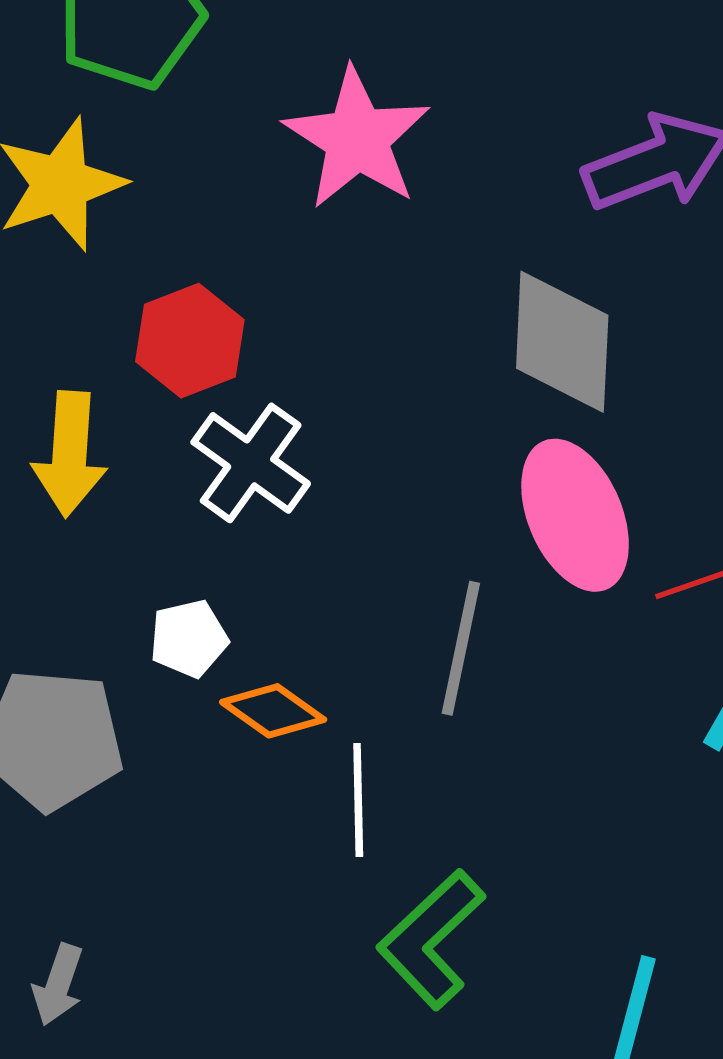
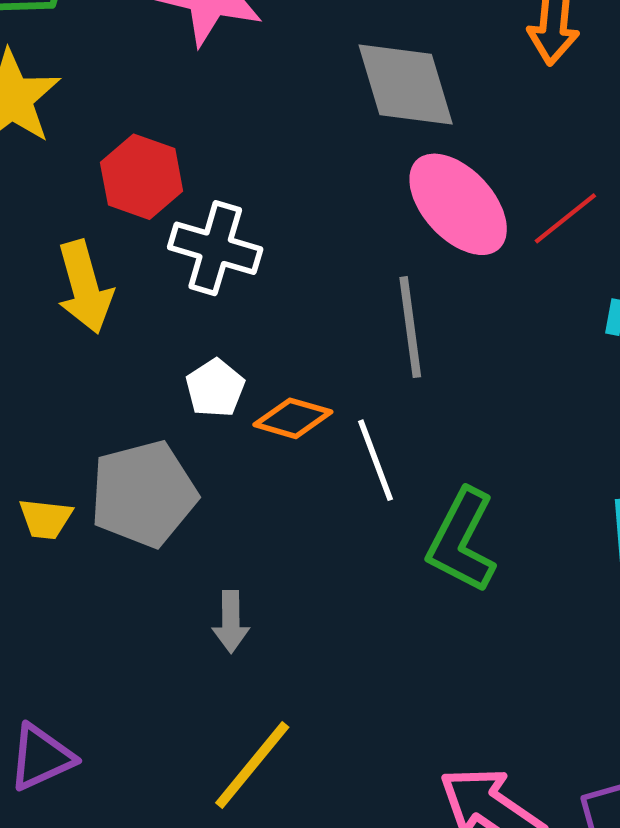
gray arrow: (58, 985) -> (231, 622), moved

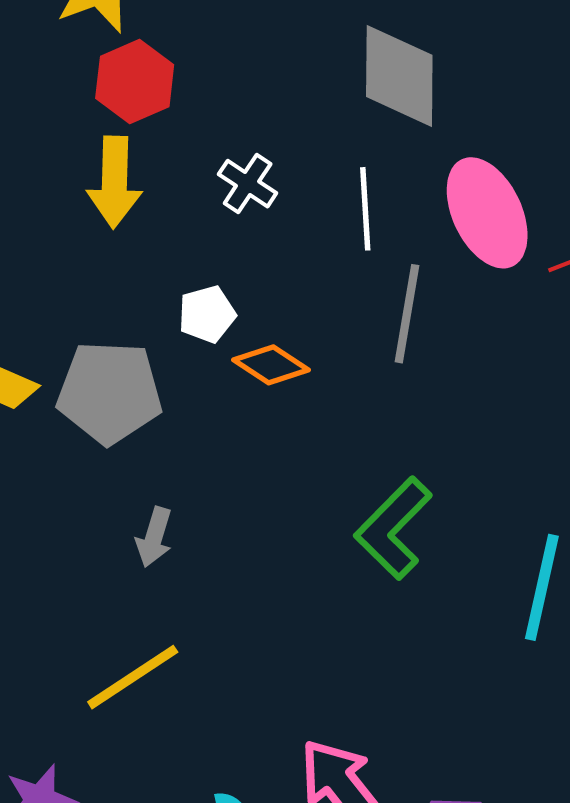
gray diamond: (406, 85) -> (399, 76), moved
red hexagon: (142, 177) -> (135, 81), moved
white cross: (215, 248) -> (248, 184), size x0.7
white line: (376, 460) -> (365, 209), moved

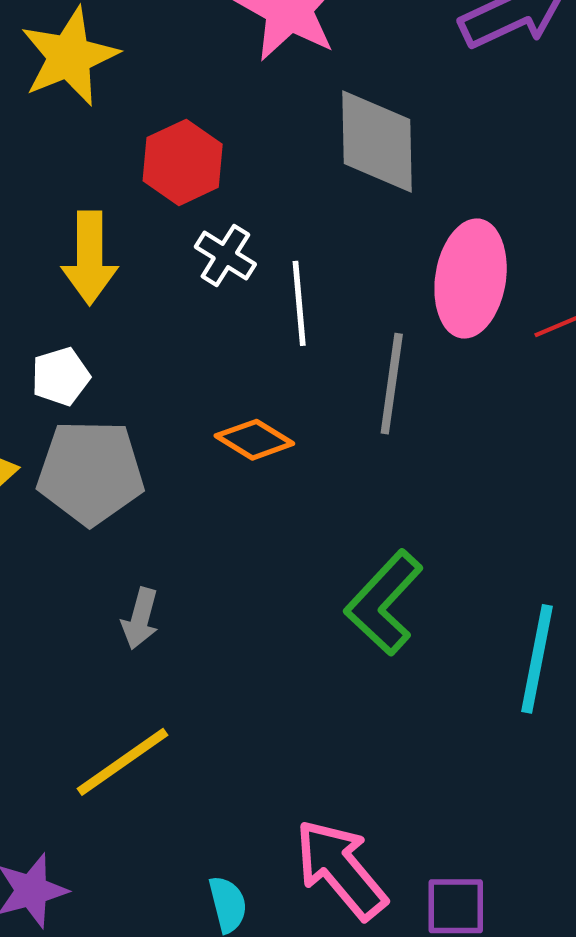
red hexagon: (135, 81) -> (183, 162), moved
white line: (365, 209) -> (299, 303), moved
pink ellipse: (487, 213) -> (471, 278), turned 36
white pentagon: (207, 314) -> (61, 376), moved

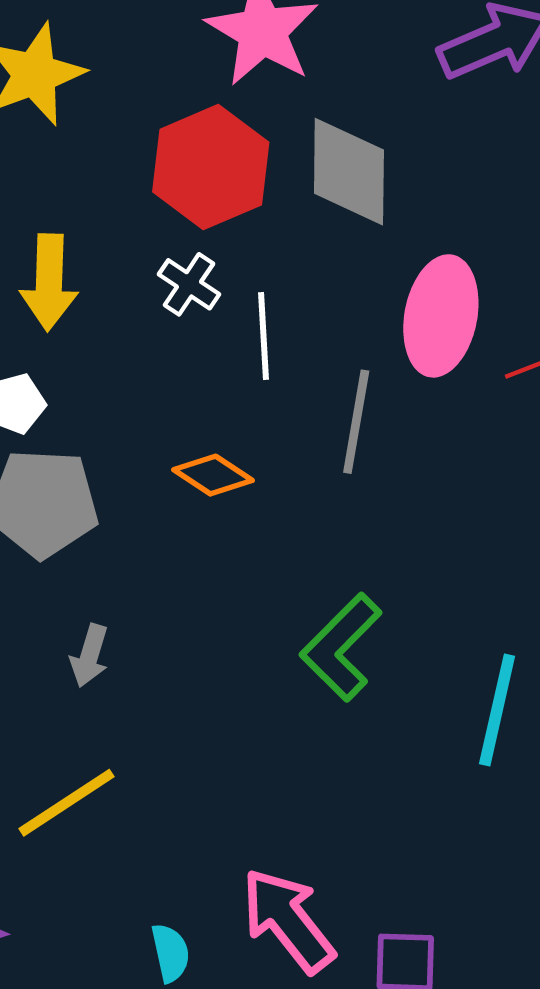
red hexagon: (183, 162) -> (211, 167), moved, size x1.4

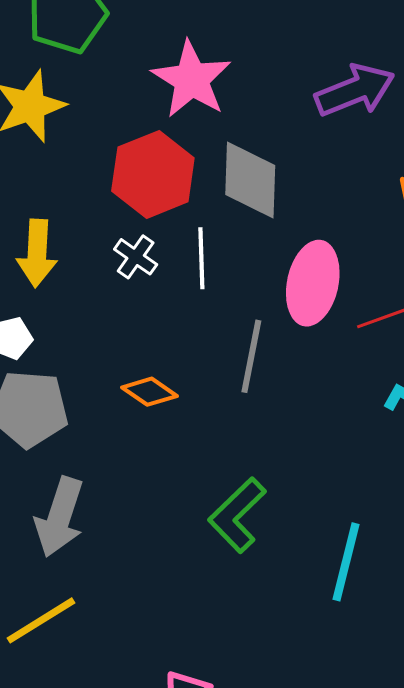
white line: (263, 336) -> (201, 258), moved
gray arrow: (89, 656) -> (60, 517), size x1.8

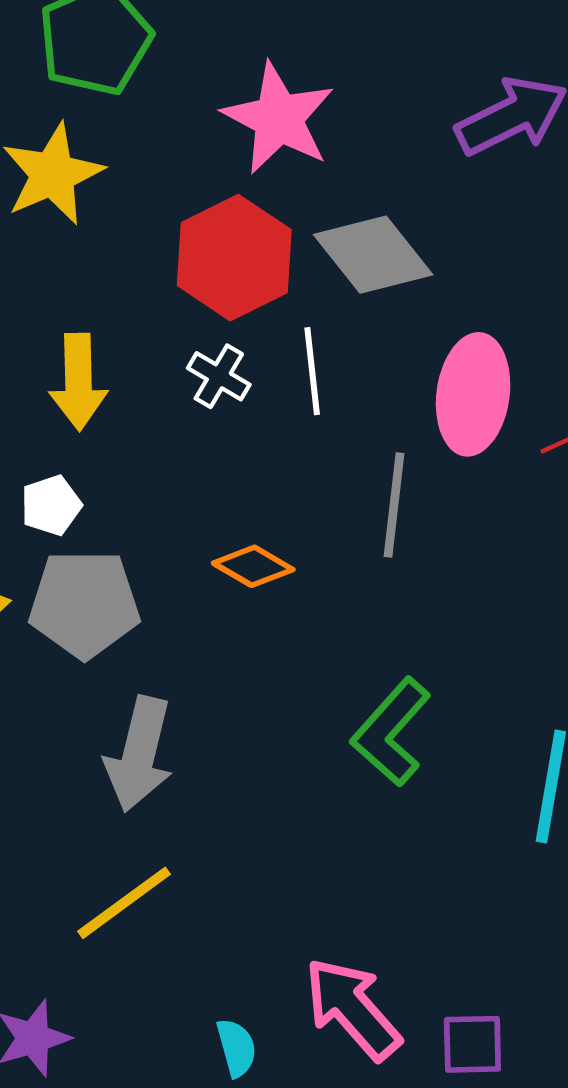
gray diamond: (250, 180) -> (373, 255), turned -36

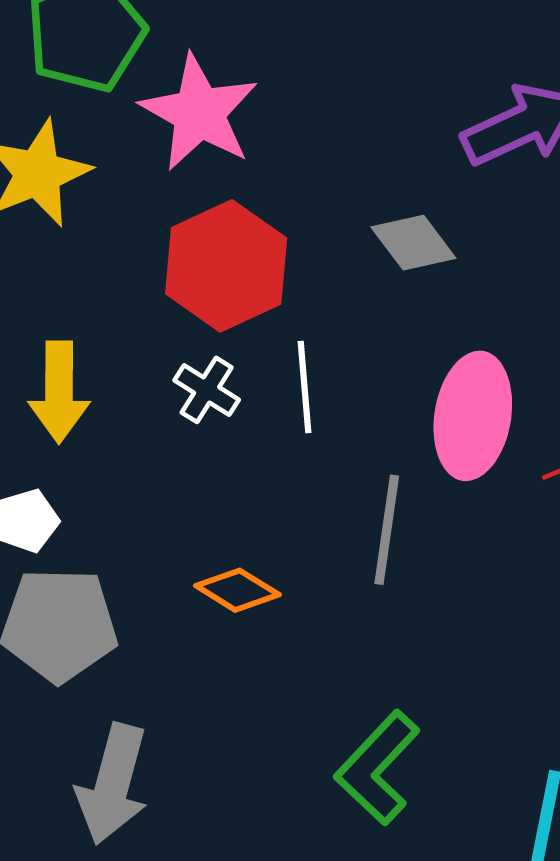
pink star: (279, 118) -> (199, 113), moved
gray diamond: (373, 255) -> (413, 243), moved, size x0.7

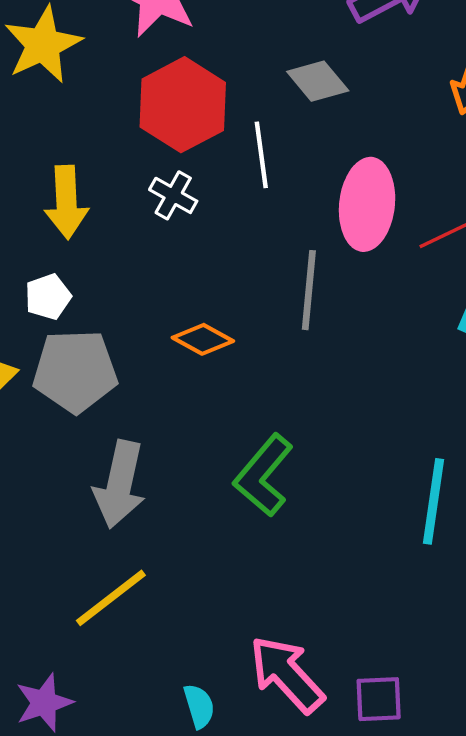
white line: (305, 387) -> (261, 155), moved
green L-shape: (377, 768) -> (263, 475), moved

